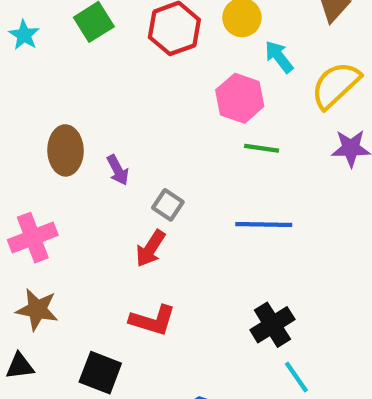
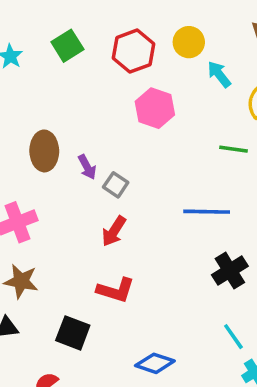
pink hexagon: (240, 98) -> (155, 108), moved
green line: (262, 148) -> (233, 149), moved
gray square: (168, 205) -> (116, 185), moved
black cross: (272, 325) -> (230, 271), moved

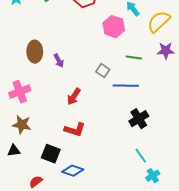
pink hexagon: (155, 108) -> (114, 27), moved
green line: (233, 149) -> (134, 58), moved
gray square: (116, 185) -> (103, 71), moved
blue diamond: (155, 363) -> (73, 171), moved

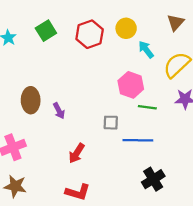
pink hexagon: (114, 27) -> (131, 85), moved
gray square: (103, 71) -> (111, 123), turned -32

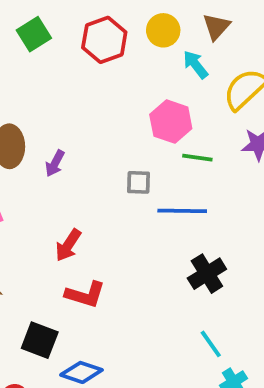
brown triangle: (176, 22) -> (216, 27), moved
purple arrow: (59, 111) -> (55, 163), turned 56
red arrow: (77, 153) -> (68, 245), moved

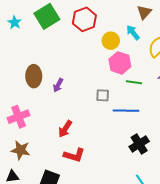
yellow circle: (163, 30) -> (111, 41), moved
green square: (34, 34) -> (47, 16), size x1.4

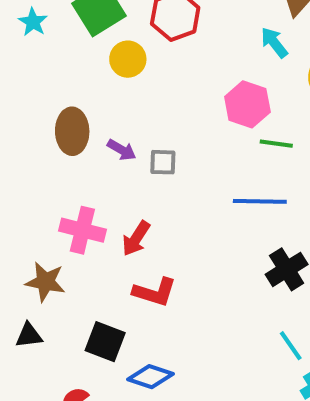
yellow circle: (111, 41) -> (128, 59), moved
purple arrow: (58, 85) -> (122, 150), turned -88
gray square: (103, 95) -> (163, 162), moved
pink cross: (19, 117) -> (82, 230), moved, turned 35

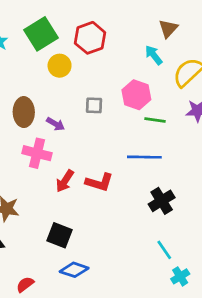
gray square: (163, 162) -> (94, 105), moved
pink cross: (82, 230) -> (37, 153), moved
red L-shape: (155, 292) -> (99, 182), moved
black square: (105, 342) -> (60, 235), moved

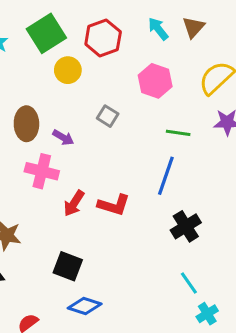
cyan arrow: (154, 55) -> (158, 29), moved
pink hexagon: (136, 95) -> (155, 81), moved
gray square: (94, 105) -> (108, 116), turned 30
blue line: (144, 157) -> (166, 176), turned -72

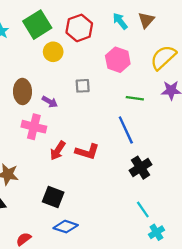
gray square: (108, 116) -> (83, 86), turned -35
blue line: (166, 176) -> (126, 130), turned -44

